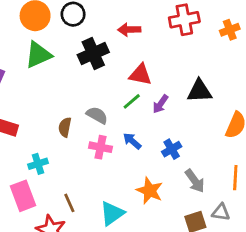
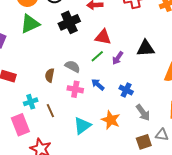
blue cross: (172, 149) -> (126, 90), turned -32
brown line: (69, 203) -> (50, 111), moved
cyan triangle: (112, 213) -> (82, 126), moved

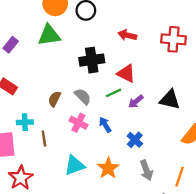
black cross: (69, 22) -> (92, 60), moved

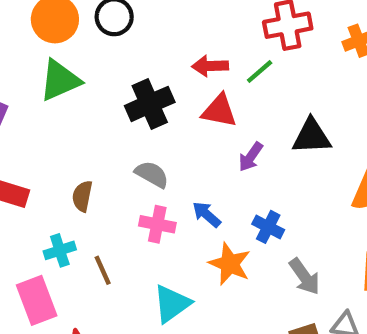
red arrow: (127, 35) -> (210, 66), moved
green line: (113, 93) -> (260, 72), moved
brown semicircle: (54, 99) -> (82, 196), moved
orange star: (108, 168) -> (230, 264), moved

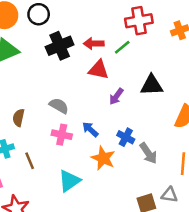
black cross: (150, 104) -> (60, 46), moved
gray arrow: (305, 277) -> (148, 153), moved

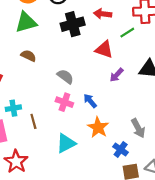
red arrow: (94, 44) -> (103, 14), moved
brown semicircle: (19, 118) -> (28, 56), moved, turned 96
blue cross: (126, 137) -> (121, 149), moved

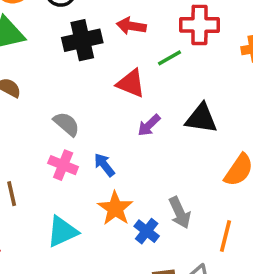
blue cross: (121, 149) -> (147, 231), moved

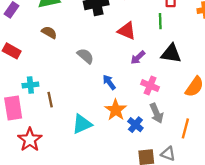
green line: (169, 58) -> (160, 21), moved, turned -63
pink cross: (63, 165) -> (150, 86), moved

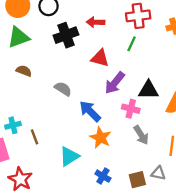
green line: (160, 21) -> (132, 44), turned 35
black triangle: (171, 54) -> (148, 90), moved
purple arrow: (138, 58) -> (115, 83), size x1.5
blue arrow: (109, 82) -> (90, 111), size x1.5
blue cross: (135, 125) -> (103, 176), moved

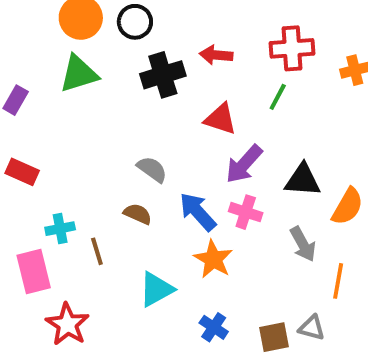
brown semicircle: (24, 71) -> (138, 214), moved
pink cross: (131, 109) -> (246, 212), moved
gray arrow: (141, 135) -> (303, 244), moved

